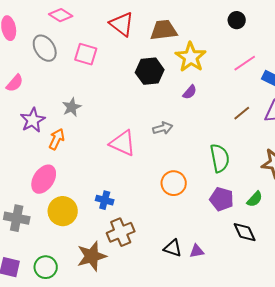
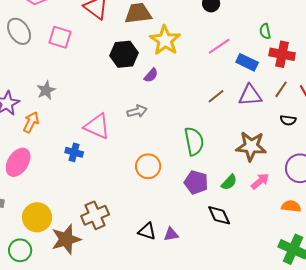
purple semicircle: (190, 92) -> (151, 75), moved
blue cross: (105, 200) -> (74, 152), moved
yellow circle: (63, 211) -> (37, 217), moved

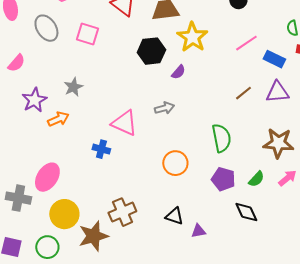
orange arrow: (31, 122) -> (58, 119), turned 40
pink ellipse: (18, 162) -> (47, 177), moved
black triangle: (147, 231) -> (174, 216), moved

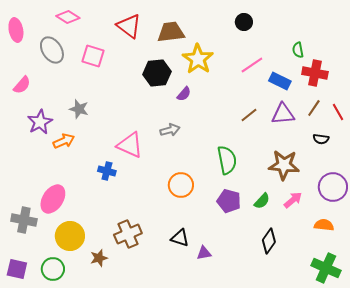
gray star: (73, 87) -> (79, 109), turned -30
black diamond: (246, 212) -> (269, 241), moved, turned 60
brown star: (93, 236) -> (99, 258), size x0.6

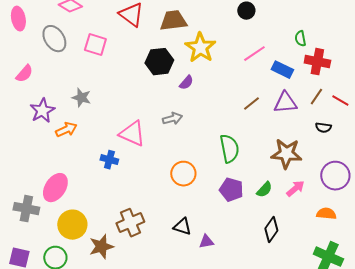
red line: (338, 112) -> (340, 101), turned -30
brown star: (99, 258) -> (101, 247), size x1.4

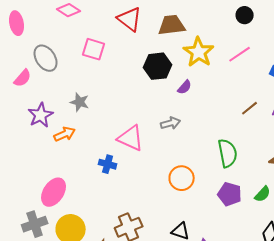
gray ellipse: (54, 39) -> (46, 58), moved
pink line: (254, 54) -> (240, 54), moved
gray cross: (26, 209) -> (35, 224), moved, turned -30

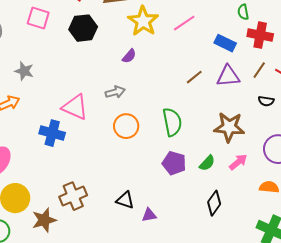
black hexagon: (158, 66) -> (83, 28), moved
blue cross: (108, 164) -> (52, 133), size x1.4
orange circle: (182, 178) -> (126, 126), moved

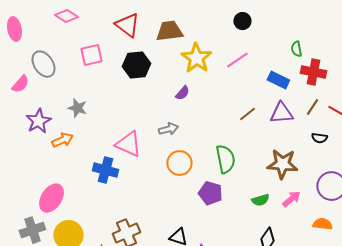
pink square: (38, 18) -> (91, 55), turned -30
purple pentagon: (174, 163) -> (210, 193), moved
green semicircle: (207, 163) -> (260, 200), turned 30

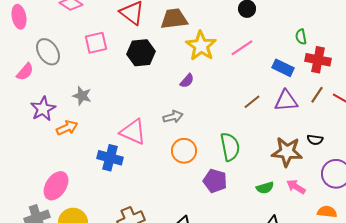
black semicircle: (319, 138) -> (315, 140), moved
pink arrow: (291, 199) -> (296, 187), turned -108

